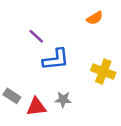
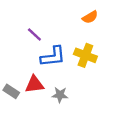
yellow cross: (103, 72) -> (85, 55), moved
red triangle: (36, 107) -> (34, 84), moved

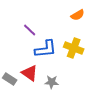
red triangle: (34, 84) -> (30, 73), turned 42

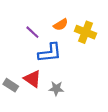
orange semicircle: (78, 15) -> (61, 25), moved
yellow cross: (74, 48) -> (85, 32), moved

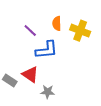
orange semicircle: (61, 25) -> (57, 23), turned 120
gray star: (56, 88) -> (48, 92), moved

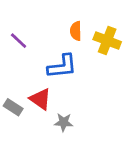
purple line: (30, 31) -> (19, 41), moved

